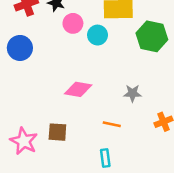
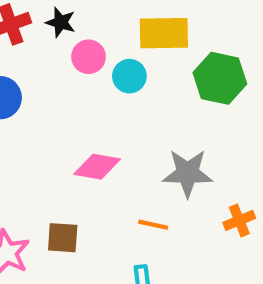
gray star: (132, 93) -> (188, 173), size x1.6

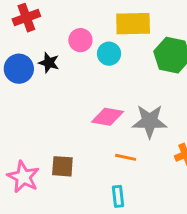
black star: (61, 22) -> (49, 63), moved
pink diamond: (97, 167) -> (108, 117), moved

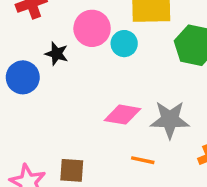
pink circle: (80, 40) -> (92, 28), size x1.4
blue circle: (19, 69) -> (23, 77), moved

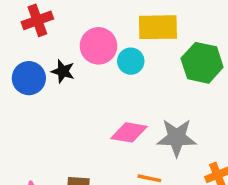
blue circle: (23, 77) -> (29, 78), moved

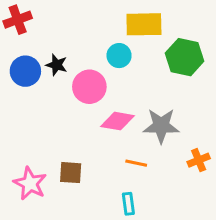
red cross: (37, 20) -> (18, 20), moved
pink circle: (98, 46) -> (89, 87), moved

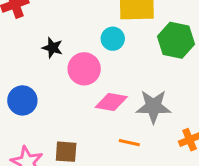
blue circle: (25, 71) -> (22, 100), moved

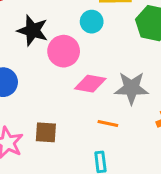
black star: (53, 48) -> (33, 30), size x1.5

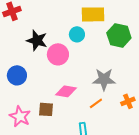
pink diamond: (90, 84) -> (66, 91), moved
orange line: (108, 123) -> (96, 103), moved, turned -48

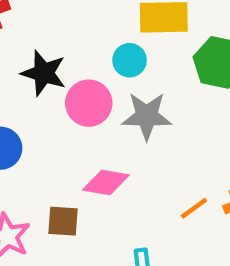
gray star: (104, 79) -> (147, 116), moved
orange line: (96, 103) -> (194, 208), moved

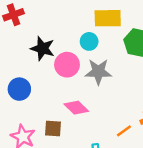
pink diamond: (106, 183) -> (76, 108), turned 35
orange line: (194, 208) -> (124, 131), moved

